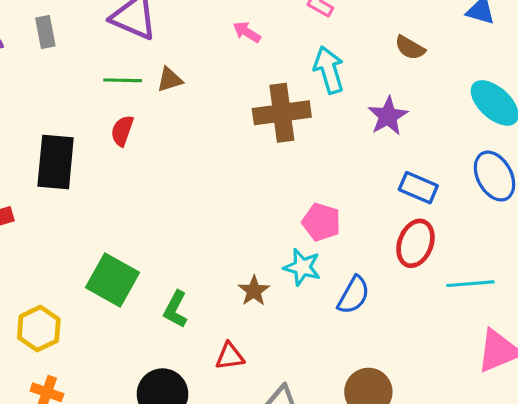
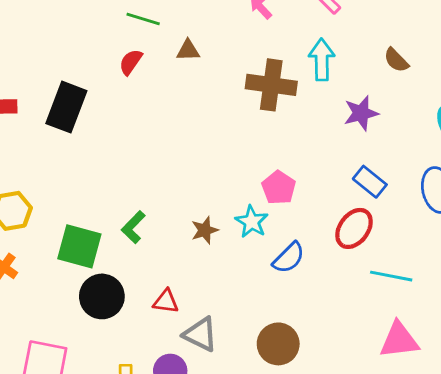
brown triangle: (170, 80) -> (188, 50), moved
black rectangle: (56, 162) -> (66, 107), moved
green square: (113, 280) -> (79, 246), moved, turned -30
red triangle: (230, 356) -> (166, 301), moved

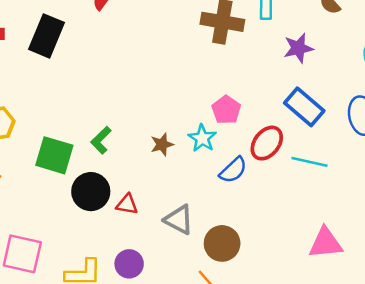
blue rectangle: (370, 182) -> (304, 107), size x1.4
red ellipse: (354, 228) -> (267, 143), moved
cyan line: (391, 276) -> (310, 162), moved
black circle: (102, 296) -> (91, 192), moved
gray triangle: (200, 334) -> (179, 220), moved

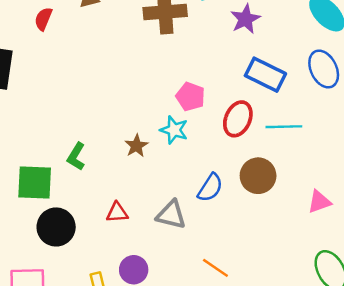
blue semicircle: (233, 170) -> (210, 188), moved
black circle: (91, 192) -> (56, 227), moved
brown circle: (222, 243) -> (258, 176), moved
pink triangle: (326, 243) -> (319, 202), size x0.7

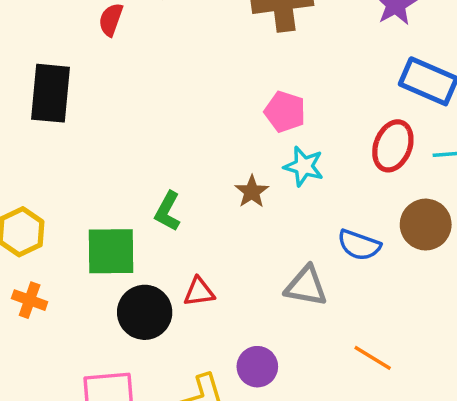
pink pentagon: (190, 97) -> (285, 112), moved
blue semicircle: (210, 188) -> (359, 245), turned 80
red triangle: (117, 213) -> (199, 292), moved

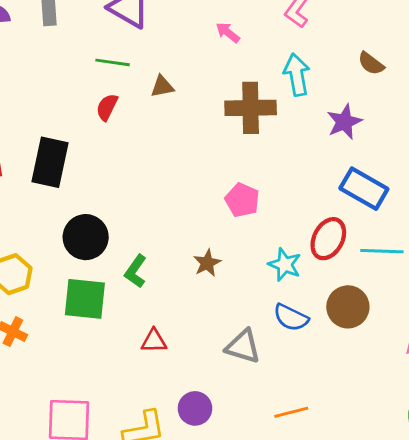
cyan star: (304, 166) -> (285, 265), moved
black circle: (145, 312) -> (86, 237), moved
orange line: (373, 358) -> (291, 412), turned -52

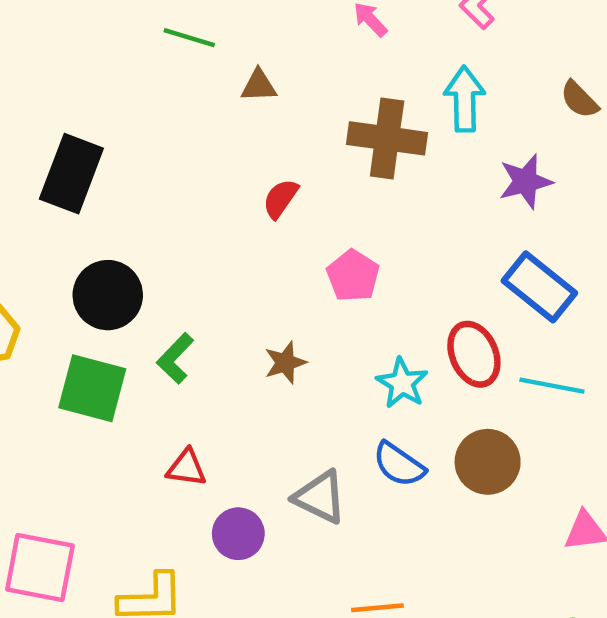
red semicircle: (107, 107) -> (280, 199), moved
red ellipse: (328, 239) -> (474, 354), turned -60
purple circle: (195, 408) -> (238, 534), moved

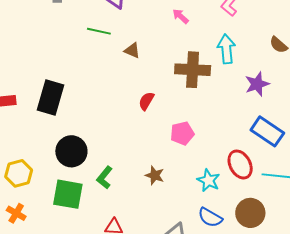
brown triangle: (259, 86) -> (132, 50), turned 30
pink pentagon: (353, 276) -> (182, 133), turned 30
brown star: (285, 363) -> (155, 175), turned -30

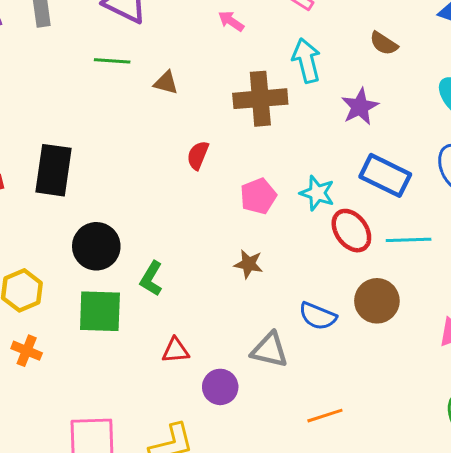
brown star: (155, 175) -> (249, 264), moved
cyan star: (208, 180) -> (317, 193), moved

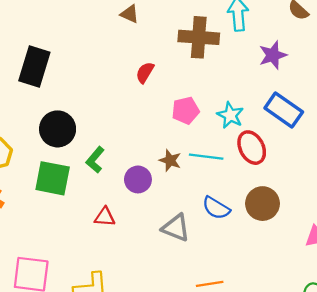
cyan line: (409, 240) -> (206, 157), moved
purple circle: (220, 387) -> (138, 179), moved

